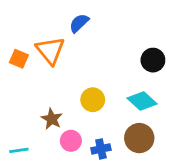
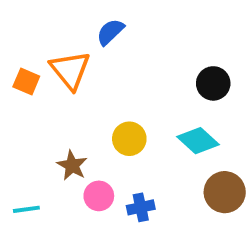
brown circle: (139, 138) -> (225, 192), moved

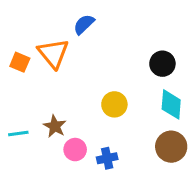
yellow circle: (129, 139) -> (114, 104), moved
cyan diamond: (198, 141) -> (171, 104), moved, turned 52
cyan line: (26, 209) -> (18, 134), moved

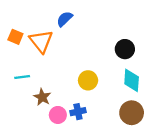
orange square: (20, 62) -> (15, 37), moved
cyan line: (18, 134) -> (22, 77), moved
blue cross: (107, 158) -> (78, 112), moved

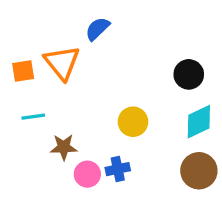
orange square: (15, 37) -> (23, 71), moved, turned -32
cyan diamond: (132, 80) -> (199, 122), turned 60
brown star: (42, 97) -> (64, 147), turned -30

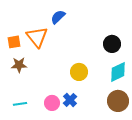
cyan line: (33, 117) -> (20, 104), moved
brown star: (64, 147) -> (19, 65), moved
blue cross: (118, 169) -> (70, 100), turned -32

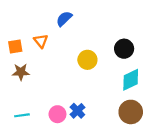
orange triangle: (37, 37) -> (41, 41), size x0.6
yellow circle: (79, 72) -> (87, 60), moved

